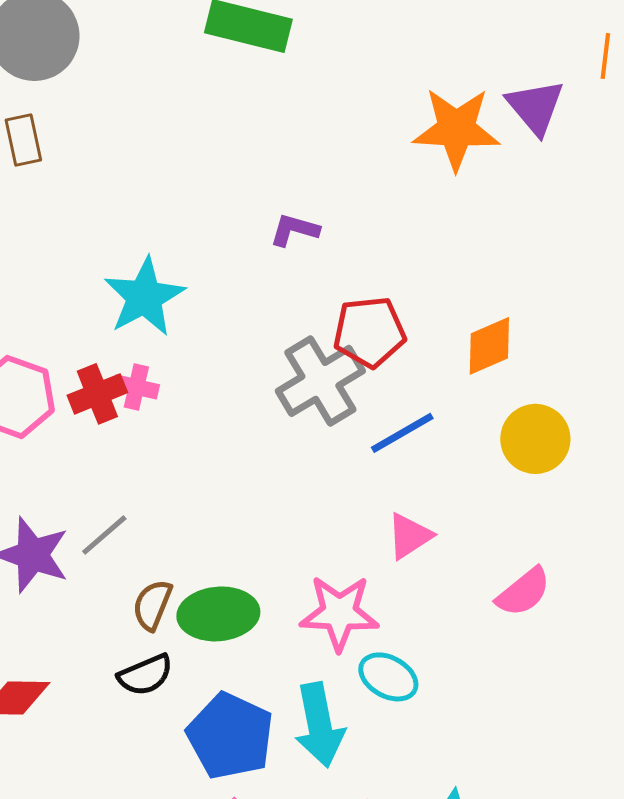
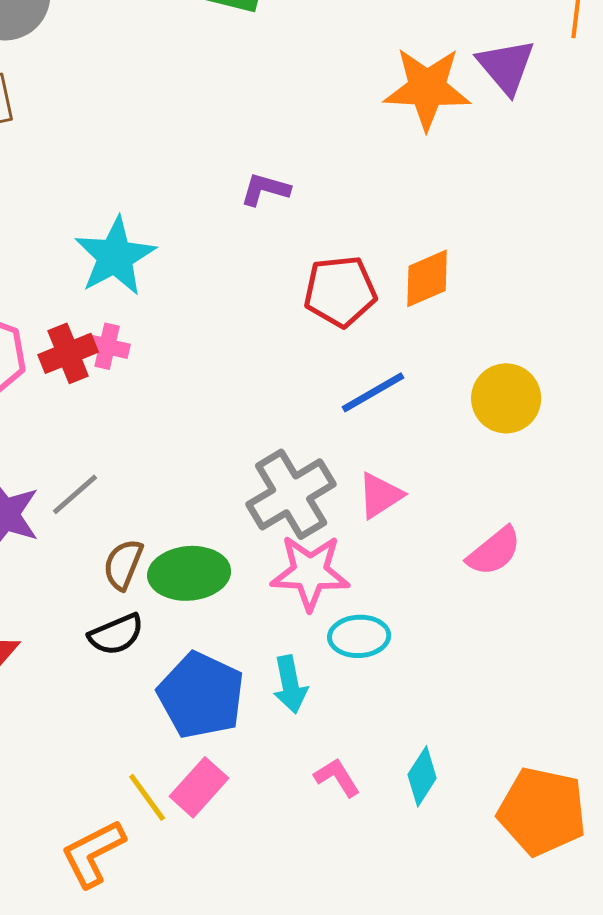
orange diamond: (489, 346) -> (427, 278), moved
gray cross: (320, 381) -> (291, 494), moved
cyan ellipse: (388, 677) -> (359, 636), turned -32
cyan arrow: (319, 725) -> (290, 684), size x0.7

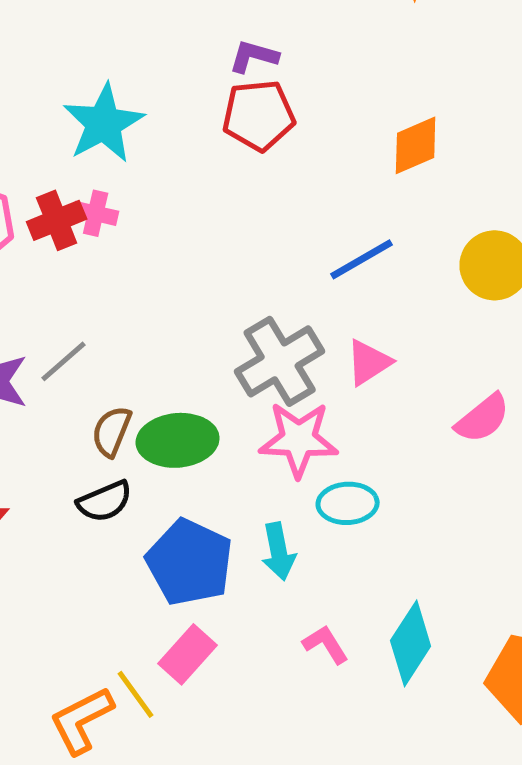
red pentagon: (340, 291) -> (259, 115), moved
cyan diamond: (422, 776) -> (411, 643), size x1.4
yellow line: (147, 797) -> (136, 694), moved

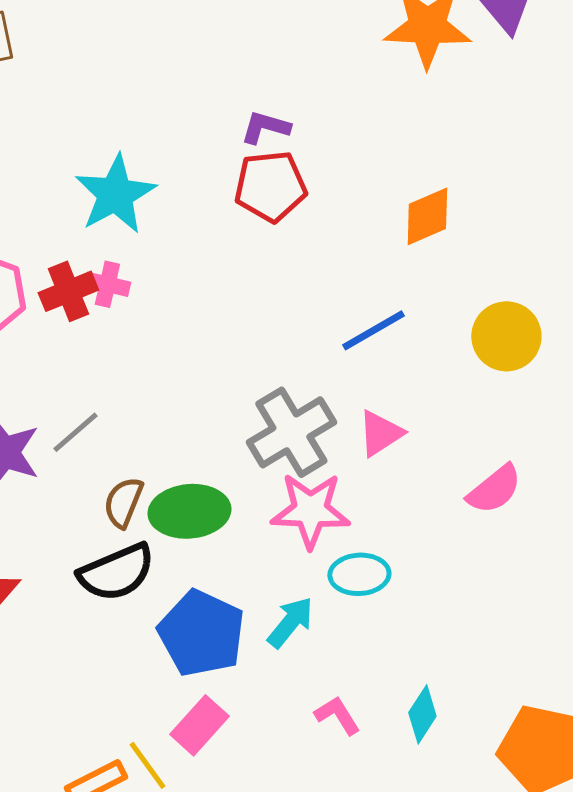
black semicircle: (105, 501) -> (116, 572), size x1.4
cyan arrow: (279, 551) -> (290, 622), turned -130
cyan diamond: (411, 643) -> (422, 714), size x0.7

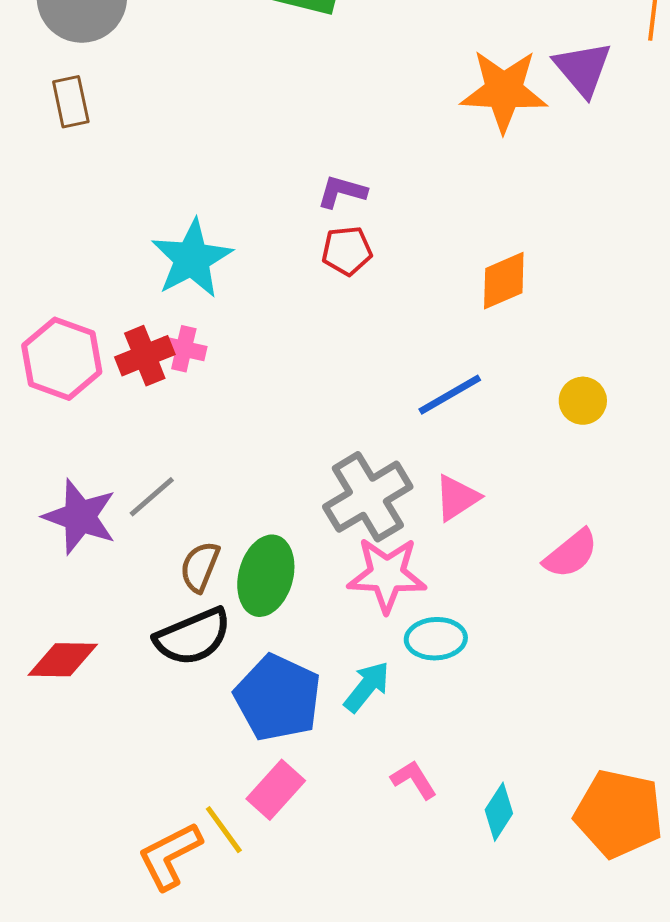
red pentagon: (270, 186) -> (347, 251), size x0.7
yellow circle: (506, 336) -> (583, 401), size x0.7
green ellipse: (189, 511) -> (266, 576), turned -70
cyan diamond: (422, 714) -> (499, 812), moved

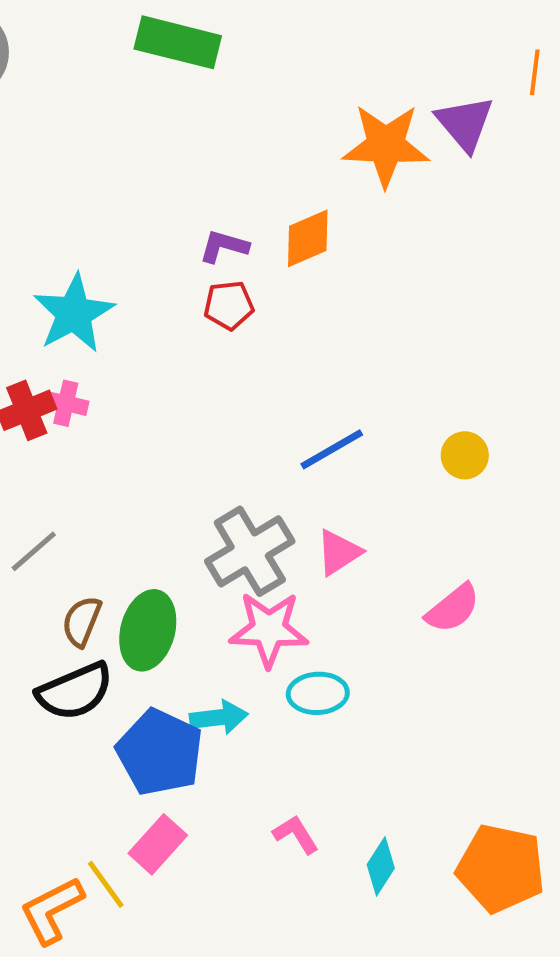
orange diamond: (504, 281) -> (308, 238), moved
cyan arrow: (367, 687) -> (219, 717), moved, turned 44

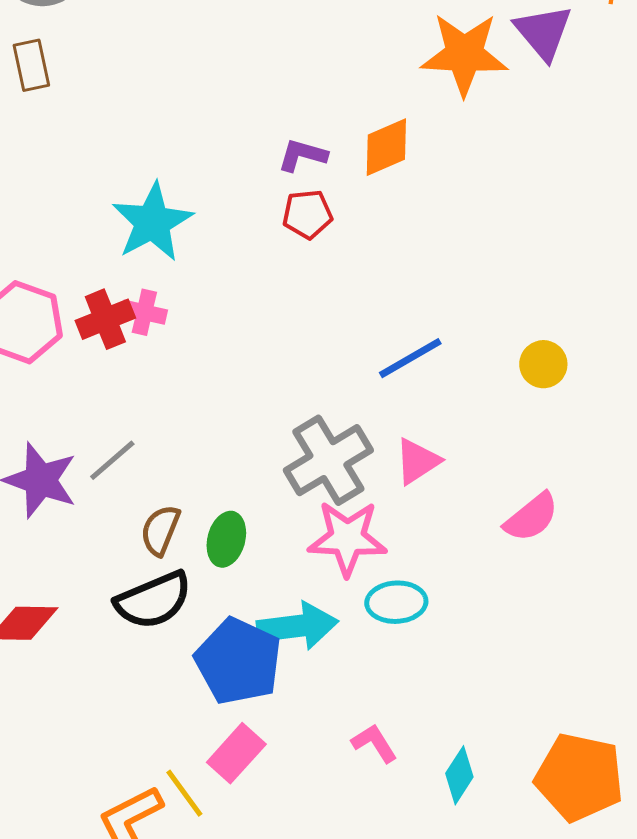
green ellipse: (148, 630) -> (226, 539), size x0.7
cyan arrow: (219, 717) -> (297, 626), size x1.4

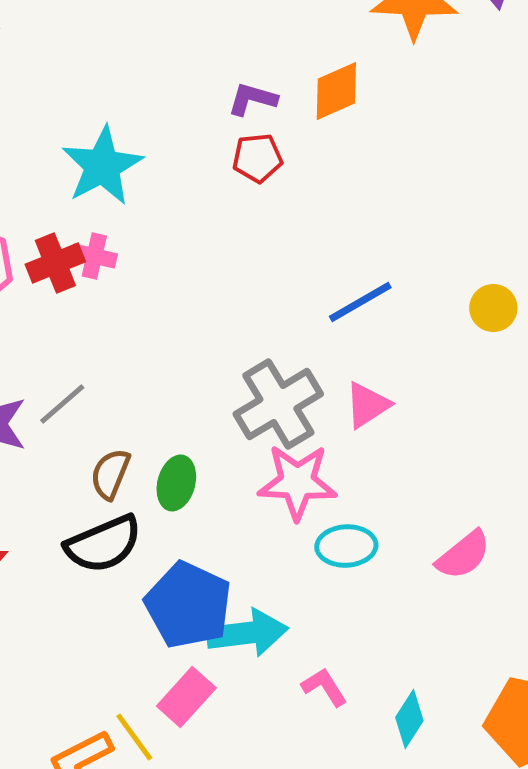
pink semicircle: (531, 517) -> (463, 555), moved
cyan arrow: (297, 626) -> (247, 633), moved

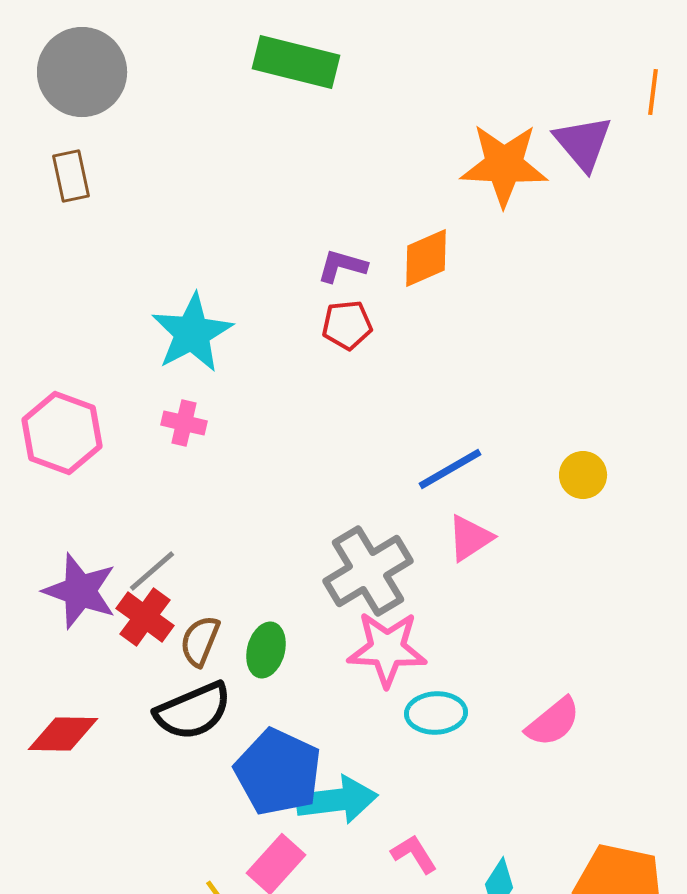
red cross: (55, 263) -> (145, 617), moved, turned -32
pink triangle: (367, 405) -> (470, 538), moved

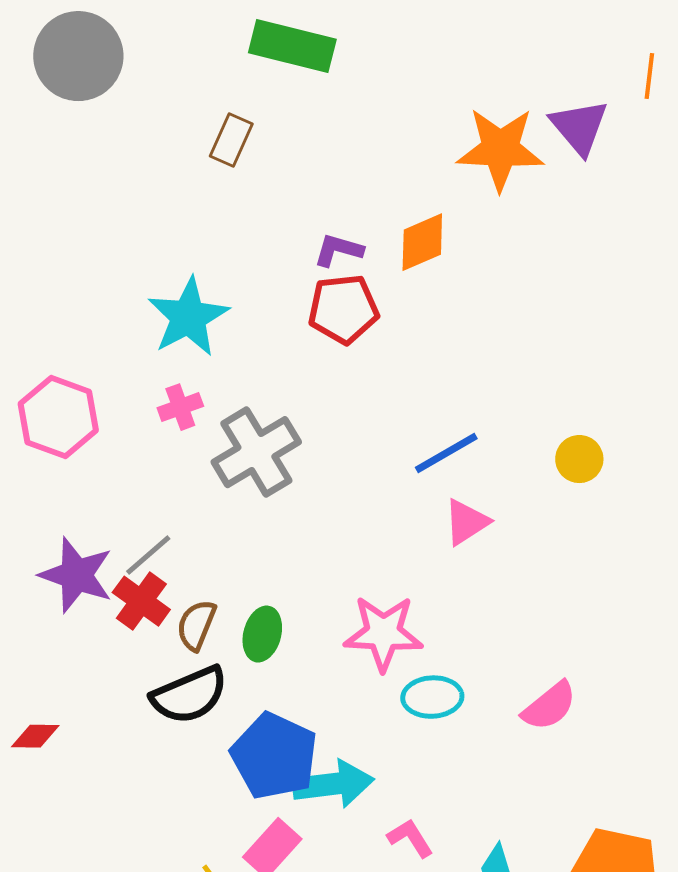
brown rectangle: (71, 176) -> (231, 140), moved, turned 36
red pentagon: (347, 325) -> (343, 309), size x1.4
pink cross: (184, 423) -> (180, 407), turned -33
gray cross: (368, 571) -> (256, 452), moved
red diamond: (63, 734) -> (35, 736), moved, size x0.7

